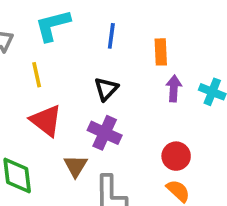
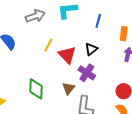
yellow line: (37, 75) -> (48, 45), moved, turned 32
red triangle: (46, 120) -> (67, 55), moved

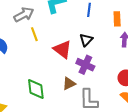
yellow line: (48, 45) -> (34, 34), moved, turned -40
brown triangle: (68, 88) -> (69, 84), turned 32

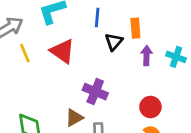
black triangle: (86, 40) -> (114, 42), moved
red triangle: (62, 49) -> (63, 51), moved

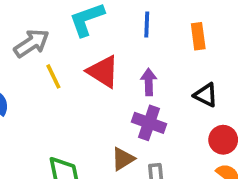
black triangle: (114, 42) -> (206, 95), moved, turned -42
purple arrow: (147, 56) -> (149, 82), moved

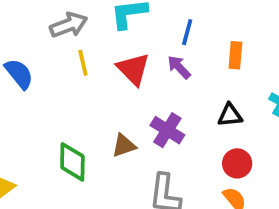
purple arrow: (149, 82) -> (179, 67), moved, turned -55
black triangle: (206, 95) -> (230, 115), turned -45
brown triangle: (123, 159) -> (124, 146), moved

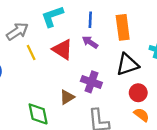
orange rectangle: (235, 55) -> (123, 27), size x1.5
black triangle: (230, 115) -> (127, 64), size x1.5

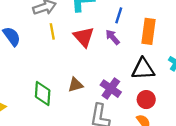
purple cross: (91, 82) -> (111, 89), moved

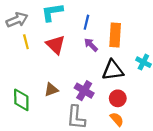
purple arrow: (113, 37) -> (91, 45), moved

